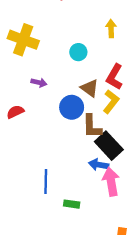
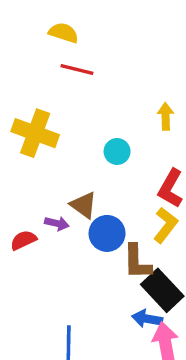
purple arrow: (39, 82) -> (57, 223), moved
brown triangle: (90, 88) -> (84, 205), moved

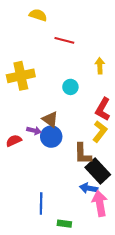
red line: (77, 70) -> (64, 40), moved
yellow cross: (35, 133) -> (21, 76), turned -32
blue circle: (107, 233) -> (51, 137), moved

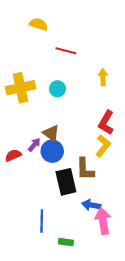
cyan circle: (70, 87) -> (58, 89), moved
purple arrow: (34, 130) -> (34, 145), turned -64
black rectangle: (98, 171) -> (66, 182), moved, turned 30

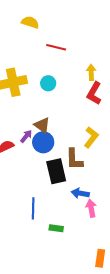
red L-shape: (106, 123) -> (94, 93), moved
pink arrow: (103, 221) -> (91, 208), size x0.7

